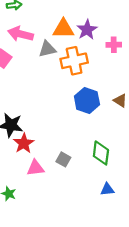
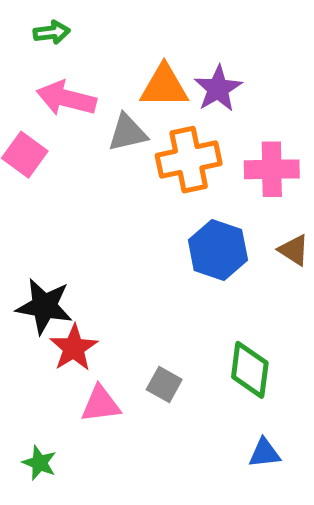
pink cross: (114, 45) -> (272, 169), moved, size x1.5

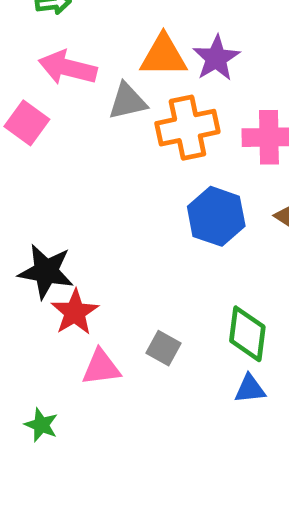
blue triangle: (264, 453) -> (250, 389), moved

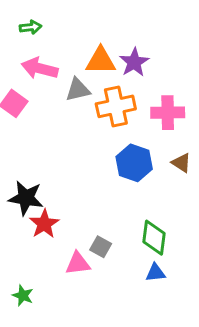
pink triangle: (101, 367) -> (78, 264), moved

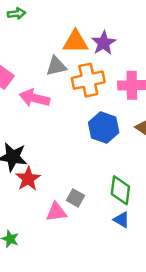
pink arrow: (40, 68) -> (34, 98), moved
blue triangle: (156, 273) -> (122, 220), turned 36

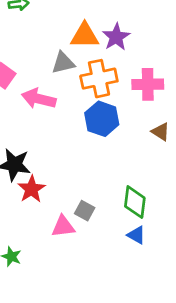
blue hexagon: (104, 127) -> (102, 119), moved

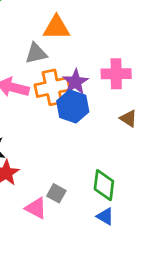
purple star: (116, 37) -> (75, 82), moved
orange cross: (99, 79) -> (52, 87), moved
pink triangle: (63, 226) -> (36, 208), turned 35

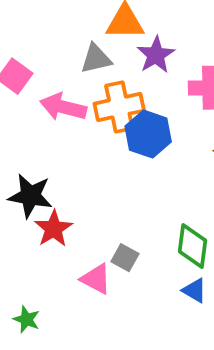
purple star: (75, 82) -> (156, 55), moved

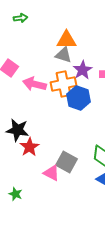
purple star: (156, 55) -> (82, 70), moved
gray triangle: (96, 59) -> (63, 55), moved, turned 30
gray square: (125, 258) -> (66, 162), size x1.5

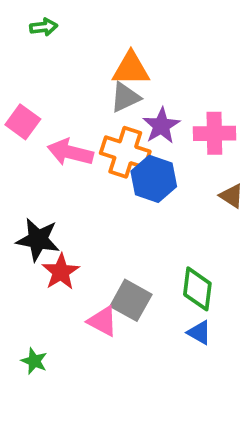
gray triangle: (63, 55) -> (125, 97), turned -42
orange cross: (63, 84) -> (125, 152), turned 30

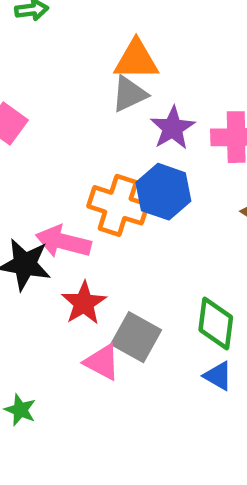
pink arrow: (70, 152) -> (63, 242), moved
orange cross: (125, 152) -> (118, 205), moved
red star: (61, 272) -> (84, 303), moved

